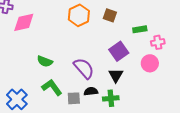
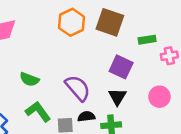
brown square: (110, 15) -> (110, 22), size x1.6
purple square: (119, 51) -> (121, 67), turned -30
pink circle: (150, 63) -> (159, 97), moved

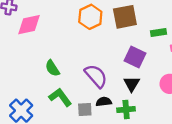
brown square: (110, 22) -> (125, 17), turned -30
green semicircle: (29, 79) -> (52, 68), turned 36

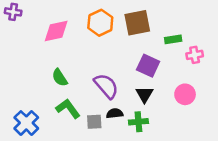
pink diamond: (29, 25) -> (56, 31), moved

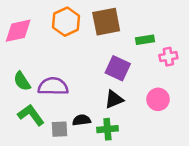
purple semicircle: (106, 86) -> (53, 86), moved, turned -48
black triangle: (144, 94) -> (114, 99), turned 36

